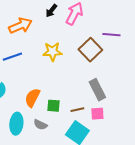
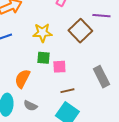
gray rectangle: (97, 90) -> (101, 77), moved
green square: (53, 106) -> (43, 58), moved
pink square: (97, 114) -> (59, 67), moved

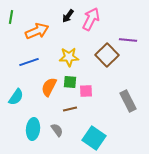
orange semicircle: (22, 79) -> (49, 87), moved
brown line: (67, 91) -> (70, 109), moved
gray semicircle: (30, 106) -> (57, 130), turned -152

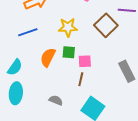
brown line: (70, 109) -> (81, 79), moved, turned -64
cyan ellipse: (33, 129) -> (16, 93), moved
gray semicircle: (57, 130) -> (56, 100), turned -32

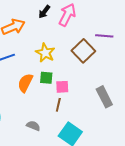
yellow star: (68, 27) -> (45, 53), turned 30

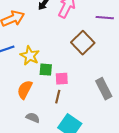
purple line: (104, 36) -> (105, 18), moved
yellow star: (45, 53) -> (30, 56), moved
orange semicircle: (25, 83) -> (25, 90), moved

